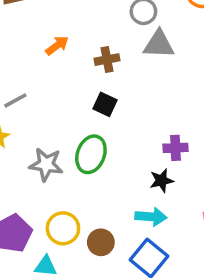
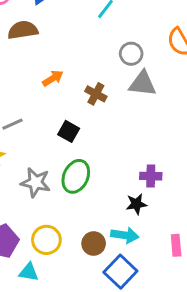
brown cross: (107, 60) -> (96, 94), turned 35
black square: (105, 104) -> (69, 131), moved
brown circle: (101, 242) -> (94, 244), moved

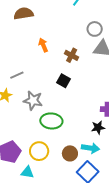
orange arrow: (53, 78) -> (43, 45), turned -80
black square: (69, 131) -> (64, 81), moved
green ellipse: (76, 176) -> (51, 121), moved, turned 70
gray star: (36, 182) -> (33, 100), moved

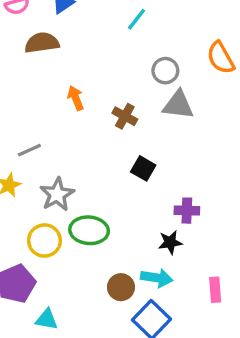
black square: (64, 81) -> (143, 168), moved
gray star: (33, 100) -> (57, 194), turned 30
yellow circle: (39, 151) -> (44, 241), moved

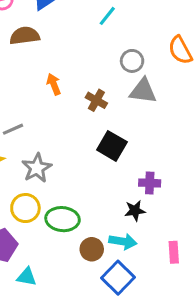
black square: (143, 168) -> (112, 146), size x1.4
green ellipse: (89, 230) -> (62, 219), moved

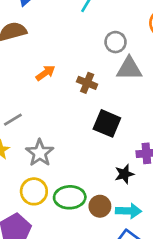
orange arrow: (54, 84) -> (45, 73), turned 84
black star: (135, 211) -> (124, 174), moved
brown circle: (92, 249) -> (100, 206), moved

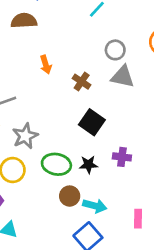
orange arrow: (45, 73) -> (46, 65), turned 96
black star: (124, 174) -> (89, 164), moved
green ellipse: (70, 197) -> (56, 164), moved

